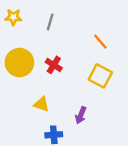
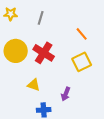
red cross: (54, 65) -> (44, 53), size x1.5
yellow square: (100, 76) -> (82, 62), turned 36

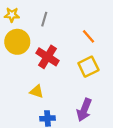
yellow circle: (16, 51) -> (17, 42), moved
purple arrow: (66, 94) -> (84, 110), moved, size x1.5

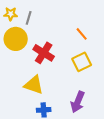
gray line: (44, 19) -> (29, 18), moved
yellow triangle: (37, 91) -> (34, 85), size x1.5

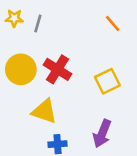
orange line: (82, 34) -> (113, 23), moved
yellow circle: (16, 39) -> (21, 69), moved

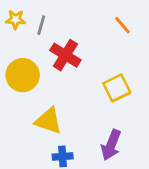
red cross: (58, 69) -> (65, 55), moved

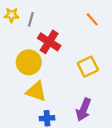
yellow circle: (23, 75) -> (29, 62), moved

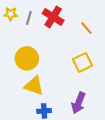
orange line: (92, 19) -> (87, 28), moved
red cross: (49, 42) -> (53, 17), moved

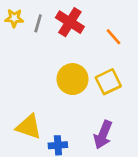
yellow circle: (27, 58) -> (72, 79), moved
yellow triangle: (34, 86) -> (29, 127), moved

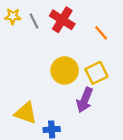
gray line: (38, 23) -> (34, 21), turned -42
purple arrow: (103, 135) -> (85, 100), moved

